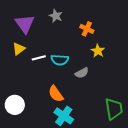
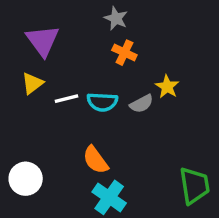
gray star: (56, 16) -> (116, 18), moved
orange cross: (87, 29) -> (124, 53), moved
gray semicircle: (82, 73) -> (142, 104), moved

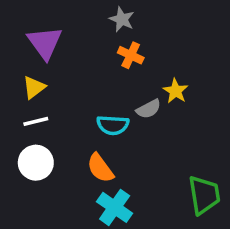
white line: (66, 99) -> (36, 121), moved
cyan semicircle: (102, 102) -> (113, 125), moved
white circle: (26, 179) -> (36, 163), moved

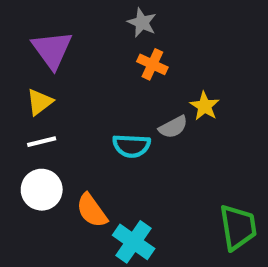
orange semicircle: (100, 168) -> (92, 211), moved

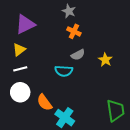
purple triangle: (52, 50) -> (25, 24), turned 40
yellow star: (205, 106) -> (105, 60), moved
gray semicircle: (173, 127) -> (78, 55), moved

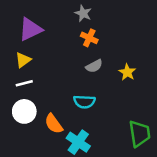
cyan semicircle: (64, 71) -> (84, 102), moved

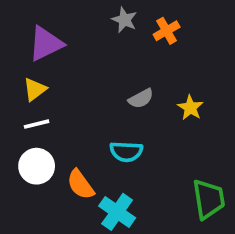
orange cross: (89, 38) -> (167, 31), moved, turned 35

